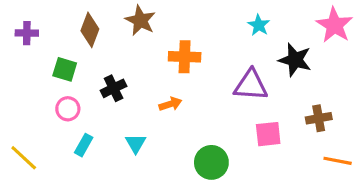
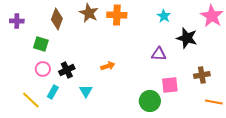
orange cross: (185, 57) -> (117, 15), moved
purple triangle: (251, 85) -> (159, 54), size x0.7
black cross: (114, 88) -> (67, 70), moved
yellow line: (24, 158) -> (31, 100), moved
green circle: (211, 162) -> (150, 101), moved

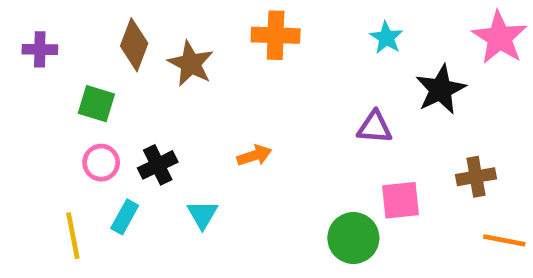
brown star: (89, 13) -> (191, 64), moved
black star: (187, 38) -> (441, 89), turned 30
yellow line: (31, 100) -> (73, 236), turned 36

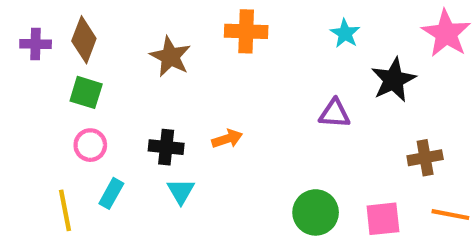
brown diamond: (134, 45) -> (84, 40), moved
black cross: (158, 165) -> (166, 147), moved, turned 32
pink square: (401, 200) -> (383, 219), moved

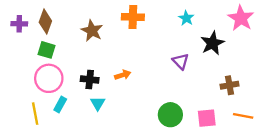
purple triangle: (335, 113) -> (181, 61), turned 42
pink circle: (90, 145) -> (49, 78), size x1.6

